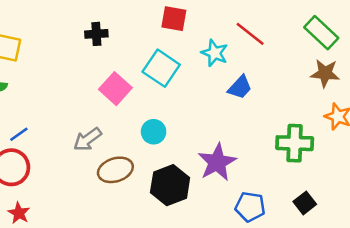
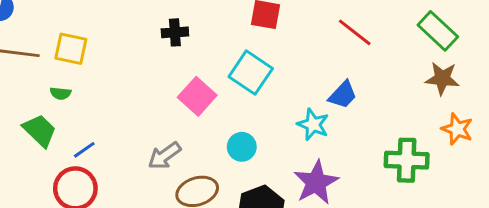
cyan star: (215, 53) -> (313, 125), moved

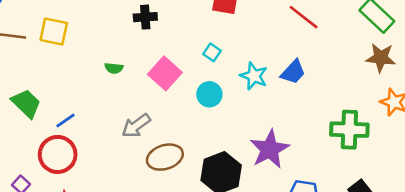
cyan square: (251, 73) -> (212, 52), size x0.5
green semicircle: (61, 93) -> (114, 68), moved
cyan star: (313, 125) -> (254, 76), moved
cyan circle: (242, 147) -> (209, 94), moved

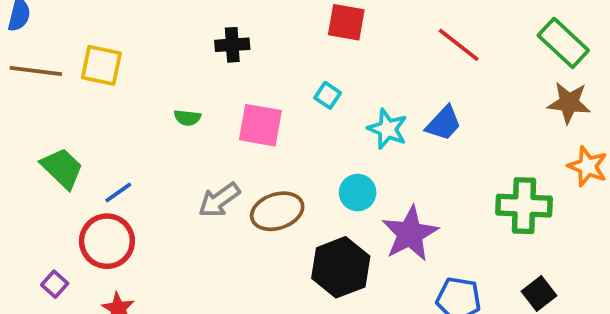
pink square: (165, 73) -> (260, 125), turned -32
cyan circle: (209, 94) -> (358, 193), moved
brown ellipse: (165, 157) -> (277, 211), moved

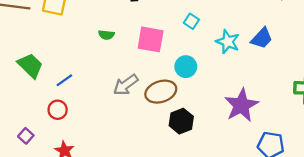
cyan circle: (358, 193) -> (186, 67), moved
red circle: (107, 241) -> (58, 110), size x0.6
black hexagon: (341, 267) -> (181, 121), moved, size x0.7

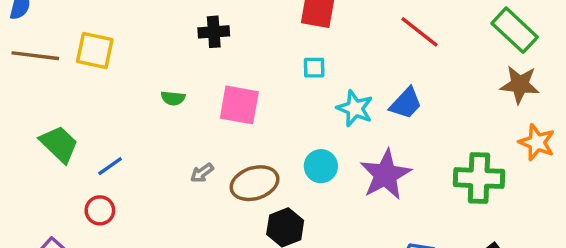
cyan square: (191, 21) -> (314, 68), moved, turned -35
cyan circle: (186, 67) -> (321, 166), moved
gray arrow: (126, 85) -> (202, 173), size x0.6
purple star: (241, 105) -> (385, 175), moved

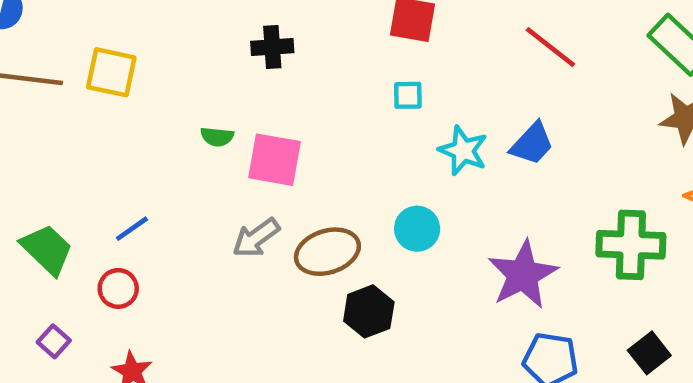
pink square: (239, 105) -> (275, 160), moved
green trapezoid: (59, 144) -> (47, 249), moved
gray arrow: (202, 173) -> (256, 238), size x1.5
purple star: (385, 175) -> (523, 275), moved

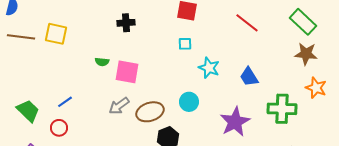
blue trapezoid: (532, 144) -> (249, 77), moved, turned 105

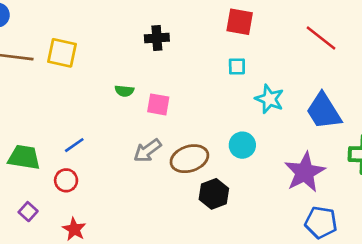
pink square: (127, 72) -> (158, 104), size x0.7
blue trapezoid: (249, 77) -> (324, 111), size x1.4
green trapezoid: (28, 111) -> (24, 157), turned -35

